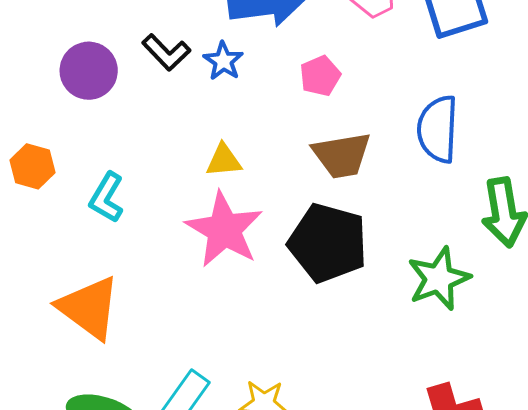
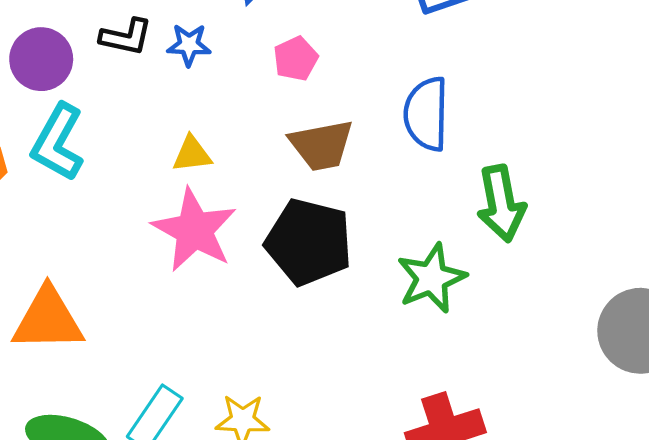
black L-shape: (166, 52) -> (126, 37), turned -33
blue star: (223, 61) -> (189, 45), turned -30
cyan L-shape: (107, 198) -> (58, 142), moved, size x1.4
orange triangle: (89, 308) -> (48, 320), turned -36

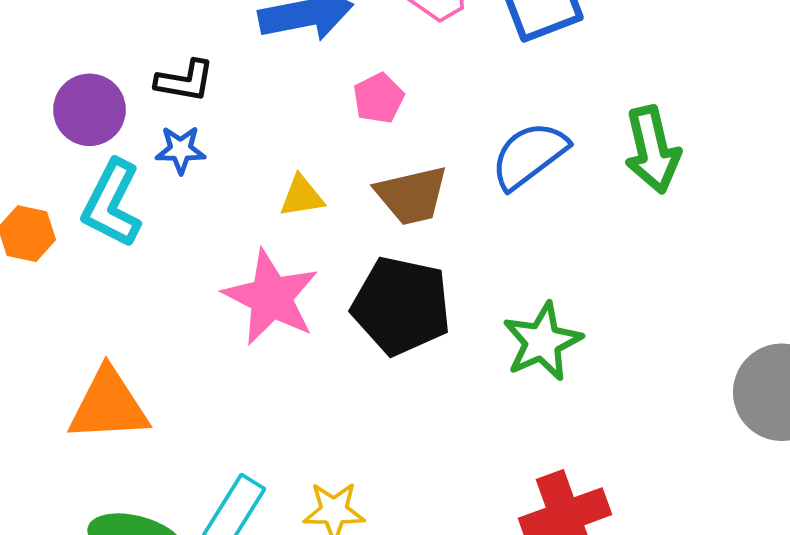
blue star: (189, 45) -> (181, 150), moved
blue semicircle: (426, 114) -> (529, 155), turned 54
yellow triangle: (192, 154) -> (302, 196), moved
green arrow: (501, 203) -> (652, 150), moved

